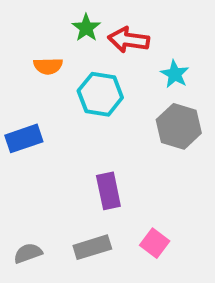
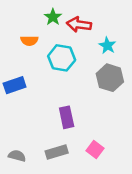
gray semicircle: (28, 253) -> (17, 156), turned 35

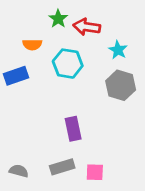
blue rectangle: (15, 85) -> (16, 76), moved
pink square: (95, 150) -> (95, 172), moved, turned -35

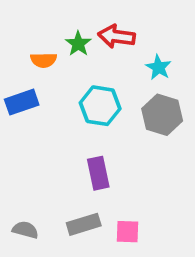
green star: (58, 19) -> (78, 44), moved
cyan hexagon: (68, 64) -> (100, 106), moved

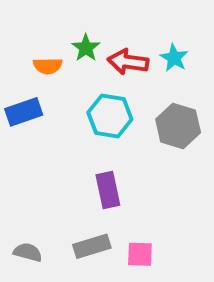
red arrow: (117, 36) -> (128, 62), moved
cyan star: (159, 67) -> (174, 58), moved

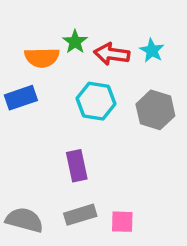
orange semicircle: (48, 66) -> (42, 57), size x1.4
purple rectangle: (108, 190) -> (77, 166), moved
gray semicircle: (28, 252) -> (24, 220), size x1.5

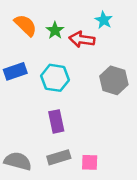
cyan star: (152, 50) -> (104, 20), moved
orange semicircle: (42, 57) -> (25, 25), moved, turned -135
cyan hexagon: (96, 101) -> (55, 78), moved

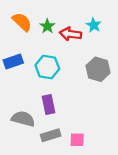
cyan star: (104, 20) -> (94, 25), moved
gray semicircle: (18, 161) -> (23, 119), moved

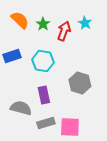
red arrow: (71, 34) -> (64, 31), turned 102
gray hexagon: (98, 69) -> (80, 83), moved
pink square: (77, 140) -> (70, 127), size x1.5

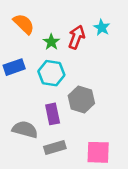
green star: (43, 24) -> (51, 42), moved
gray hexagon: (80, 83) -> (81, 99), moved
pink square: (70, 127) -> (98, 152), moved

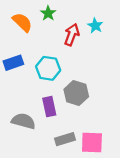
green star: (51, 42) -> (48, 13), moved
gray rectangle: (55, 147) -> (65, 139), moved

